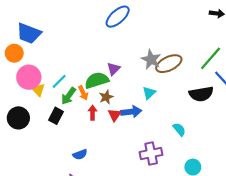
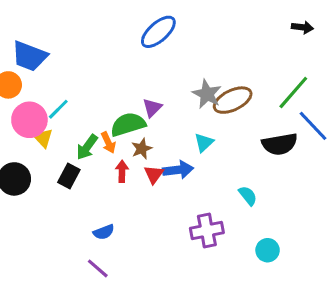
cyan line: (59, 81) -> (58, 109), moved

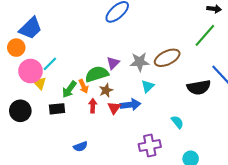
blue trapezoid: (29, 56) -> (31, 28), turned -65
green line: (293, 93) -> (205, 35), moved
gray star: (207, 94) -> (140, 62), moved, turned -30
black rectangle: (69, 176) -> (57, 109), turned 56

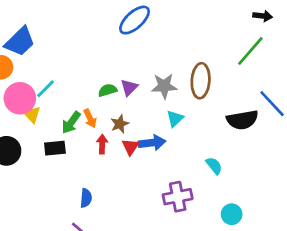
brown ellipse: (167, 58) -> (201, 81), turned -60
green semicircle: (97, 74) -> (108, 90), moved, size x0.6
blue semicircle: (80, 146) -> (86, 198), turned -64

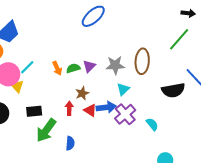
orange arrow: (90, 118) -> (57, 68), moved
green arrow: (71, 123) -> (46, 130), moved, size x1.4
red triangle: (130, 147) -> (90, 110), turned -32
purple cross: (178, 197) -> (125, 114), moved, turned -30
blue semicircle: (86, 198) -> (70, 143), moved

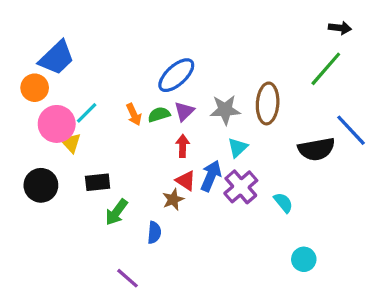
blue ellipse: (93, 16) -> (176, 75), moved
brown star: (82, 93) -> (173, 199), moved
blue arrow: (106, 107) -> (211, 176), turned -60
red arrow: (69, 108) -> (183, 146), moved
green arrow: (46, 130) -> (116, 212), size x0.7

